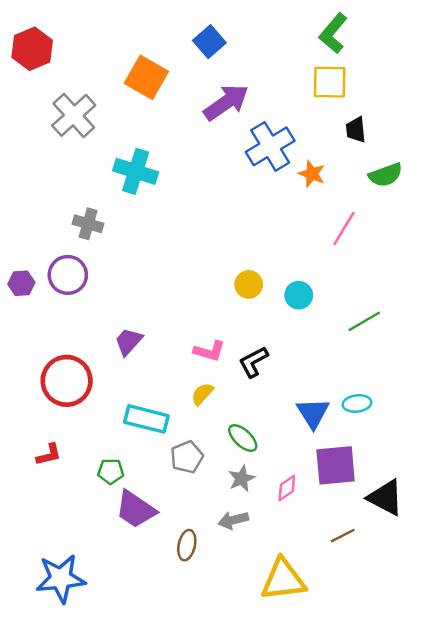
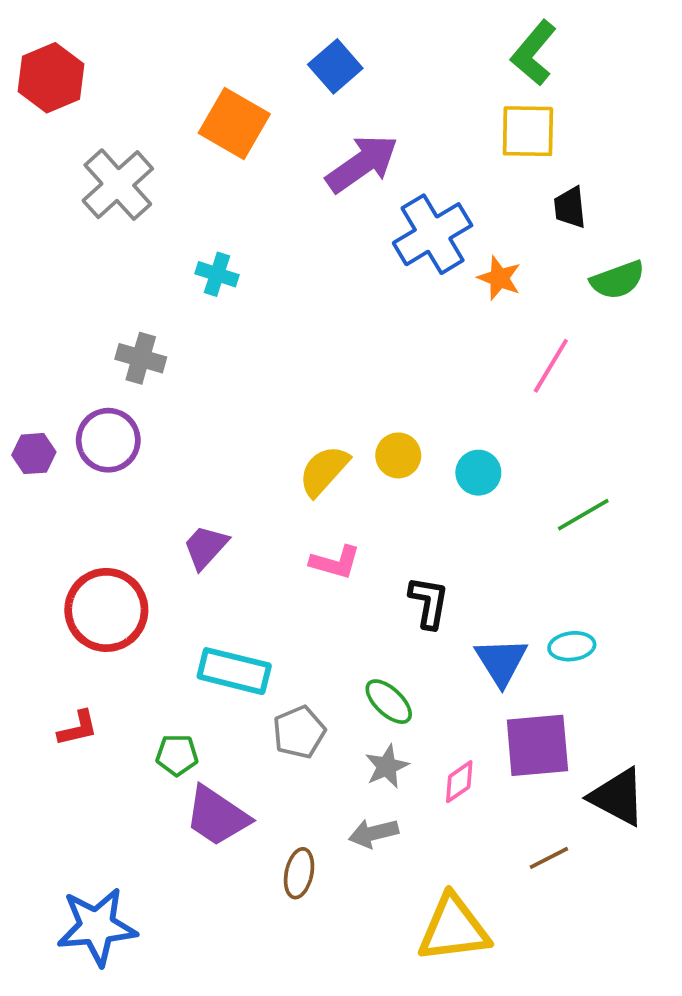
cyan cross: (136, 171) -> (217, 274), size x0.6
black L-shape: (253, 362) -> (429, 602), moved, turned 128
yellow semicircle: (202, 394) -> (324, 471), moved, size x1.4

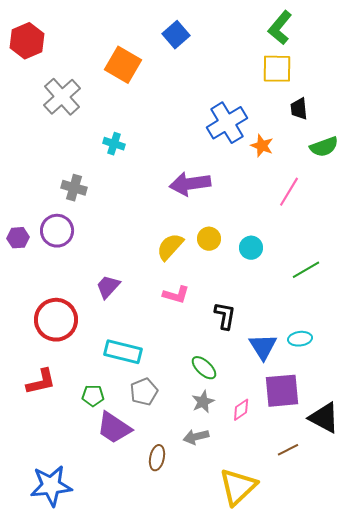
purple arrow: (362, 164) -> (190, 184), moved, turned -153
red L-shape: (78, 728) -> (41, 382), size x1.4
gray pentagon: (299, 732) -> (144, 392), moved
yellow triangle: (454, 929) -> (238, 487), turned -36

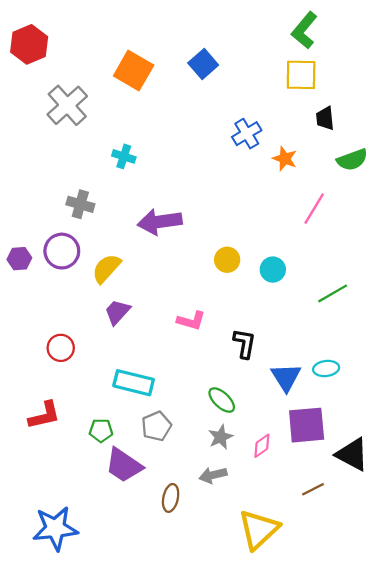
blue square: (176, 35) -> (203, 64), moved
blue cross: (227, 123) -> (247, 134), size x0.7
purple arrow: (190, 184) -> (160, 222), moved
yellow semicircle: (170, 247) -> (106, 268), moved
red circle: (56, 320) -> (61, 348), size x0.6

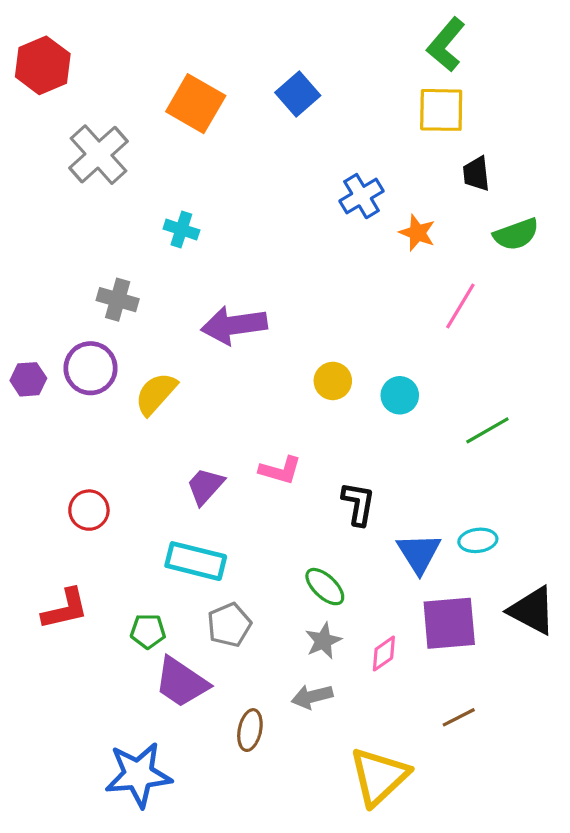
purple trapezoid: (117, 312) -> (205, 486), moved
black triangle: (352, 454) -> (532, 611), moved
blue star: (55, 528) -> (138, 775), moved

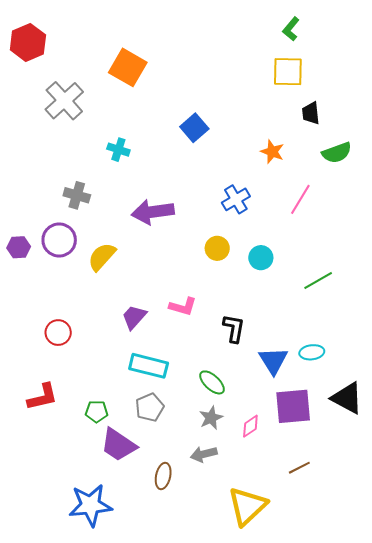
green L-shape: (446, 45) -> (291, 29), size x0.7
blue square: (298, 94) -> (194, 128), moved
blue cross: (362, 196) -> (236, 199), moved
cyan rectangle: (196, 561) -> (149, 366), moved

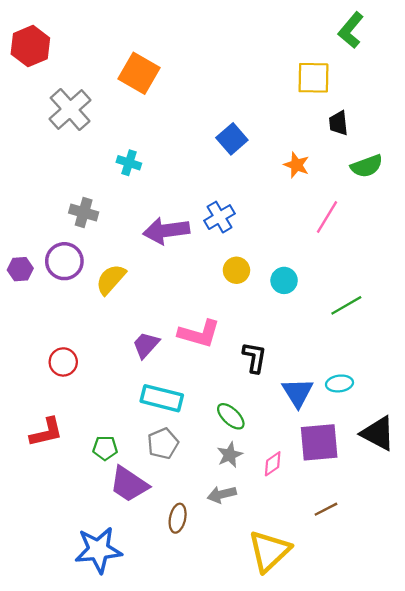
green L-shape: (291, 29) -> (351, 30), moved, size x1.4
blue square: (194, 128) -> (232, 139), moved
blue cross: (236, 199) -> (219, 217), moved
pink L-shape: (183, 307) -> (199, 334), size x1.4

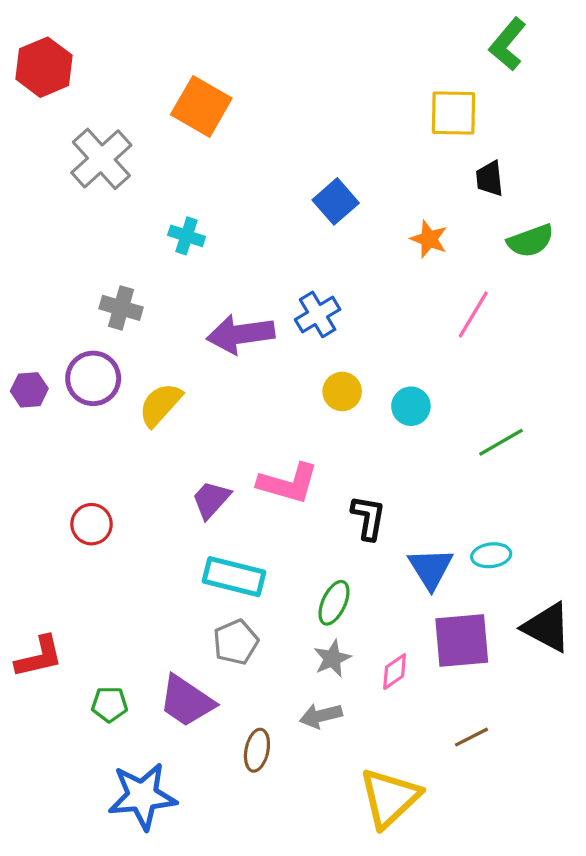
green ellipse: (231, 416) -> (334, 603), turned 72
red L-shape: (46, 432) -> (39, 657), moved
green pentagon: (105, 448) -> (110, 704), moved

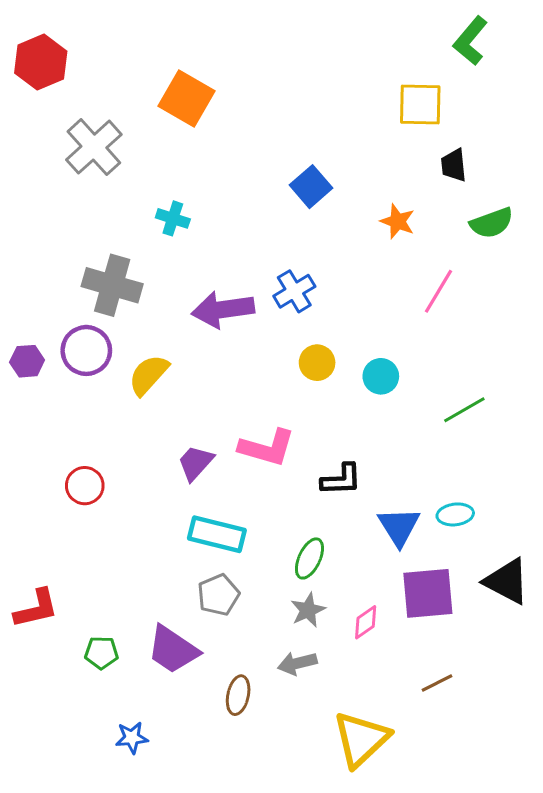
gray cross: (121, 308) -> (112, 285), size x1.5
black L-shape: (368, 518) -> (341, 480), turned 78
blue star: (142, 796) -> (132, 738), size x0.5

